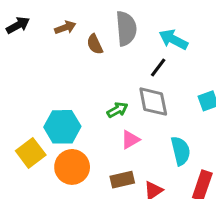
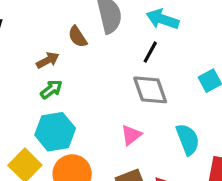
brown arrow: (65, 27) -> (48, 60), moved
green arrow: (117, 110) -> (51, 89), moved

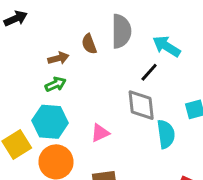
pink triangle: (131, 135) -> (100, 133), moved
cyan semicircle: (188, 139) -> (166, 134), moved

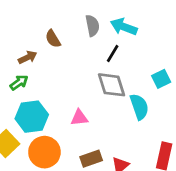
gray semicircle: (121, 31) -> (92, 26), moved, size x0.7
green arrow: (56, 84) -> (19, 83), moved
pink triangle: (100, 133) -> (79, 118), turned 30

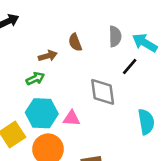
gray diamond: (111, 85) -> (103, 92), moved
pink triangle: (79, 118) -> (72, 118), moved

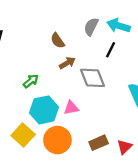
gray semicircle: (115, 36) -> (91, 27), turned -138
brown arrow: (48, 56) -> (67, 63), moved

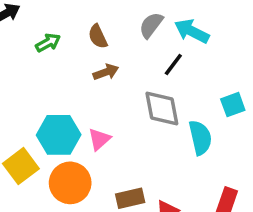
gray diamond: (93, 78) -> (162, 109), moved
green arrow: (31, 81) -> (48, 43), moved
pink triangle: (71, 108) -> (99, 139), turned -42

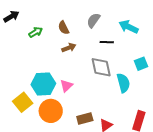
cyan arrow: (192, 31) -> (129, 27), moved
black line: (173, 64) -> (107, 42), turned 56

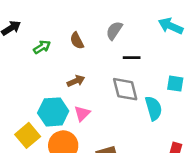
cyan arrow: (129, 27) -> (171, 26), moved
brown arrow: (69, 48) -> (76, 81), moved
cyan square: (141, 64) -> (175, 84), turned 32

